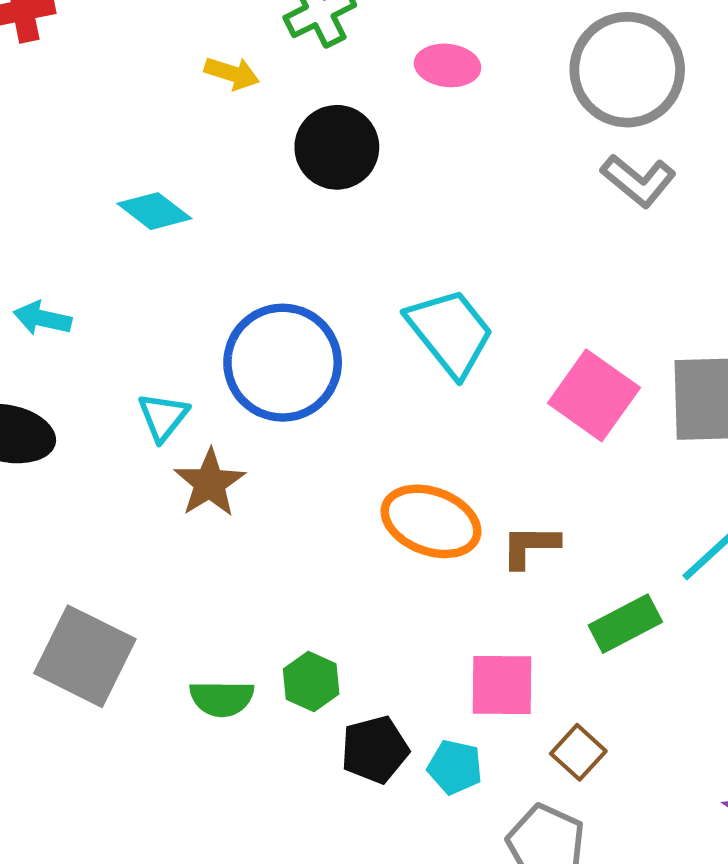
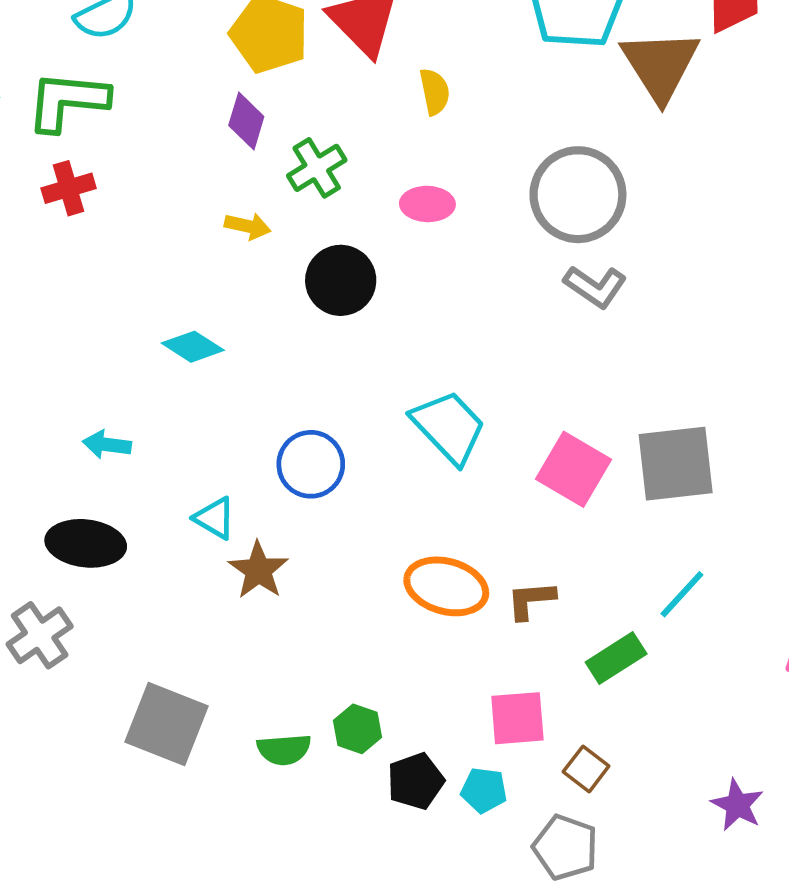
blue circle: (283, 363) -> (311, 464), size x0.7
cyan triangle: (163, 417) -> (215, 518), turned -33

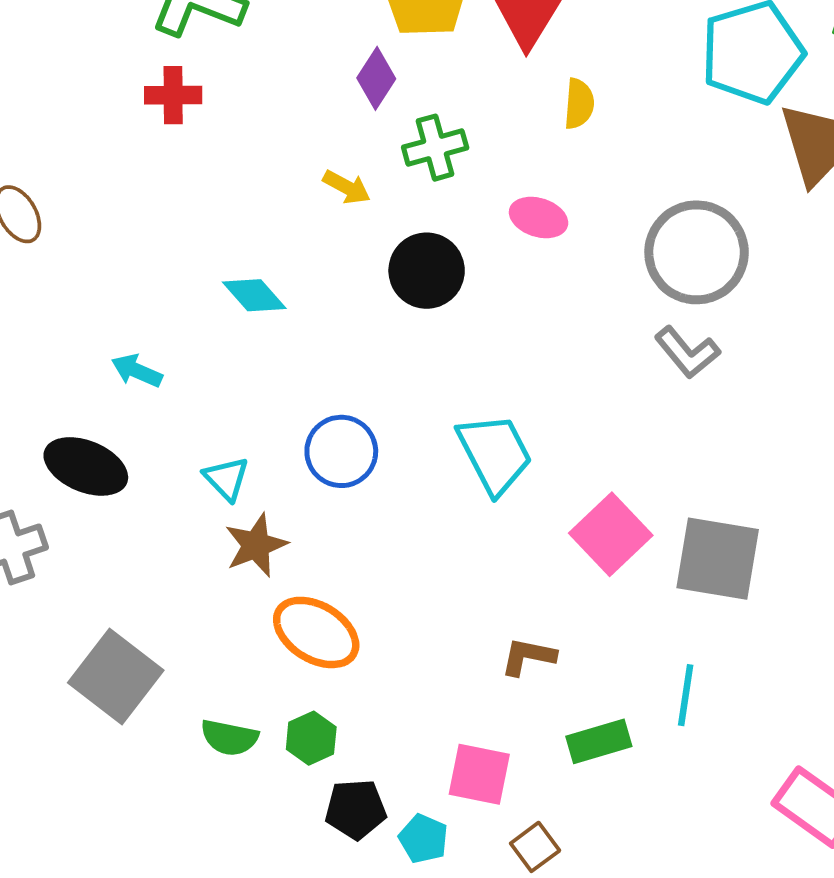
orange ellipse: (446, 586) -> (316, 632), moved
cyan line: (682, 594) -> (686, 695), turned -50

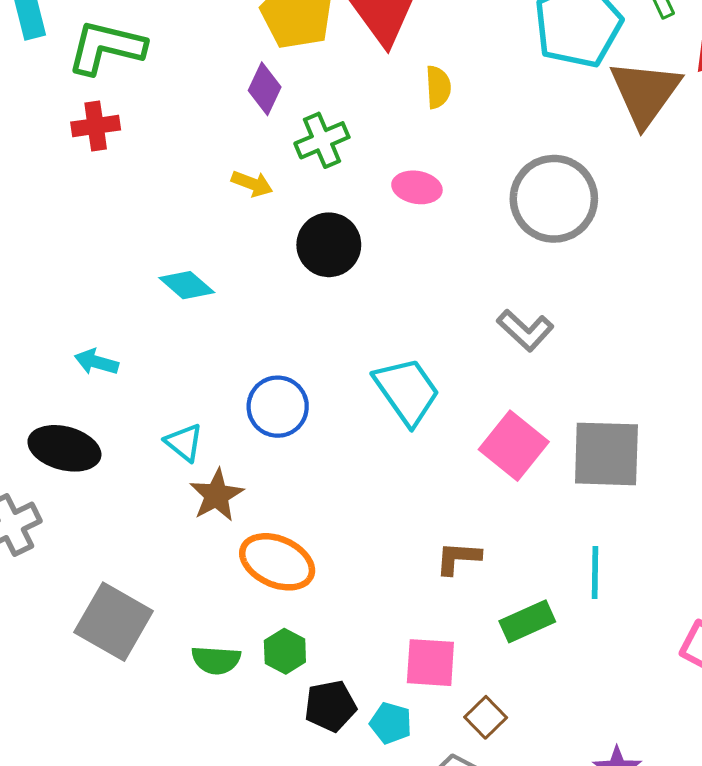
gray L-shape: (687, 352) -> (525, 330), moved

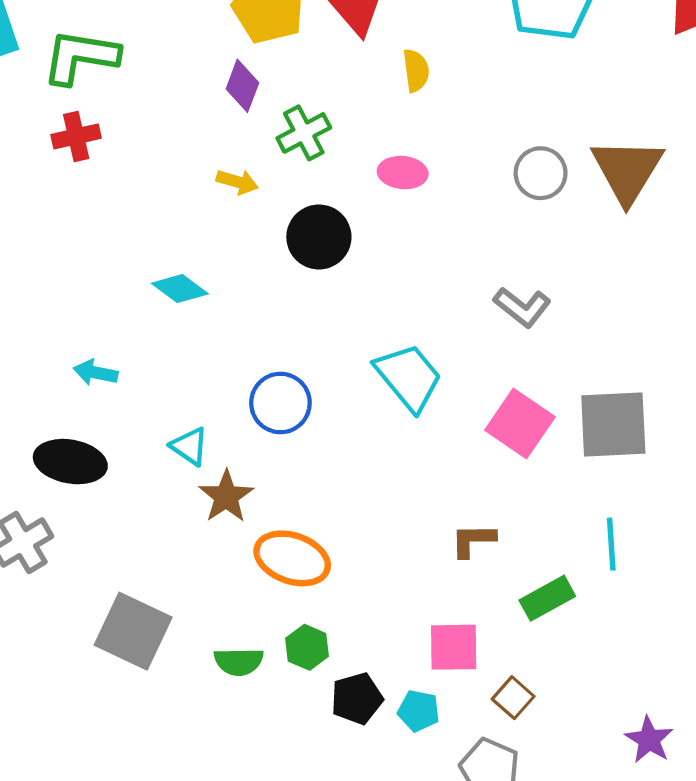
brown triangle: (645, 93) -> (627, 170), moved
gray circle: (554, 199) -> (541, 173), size x0.6

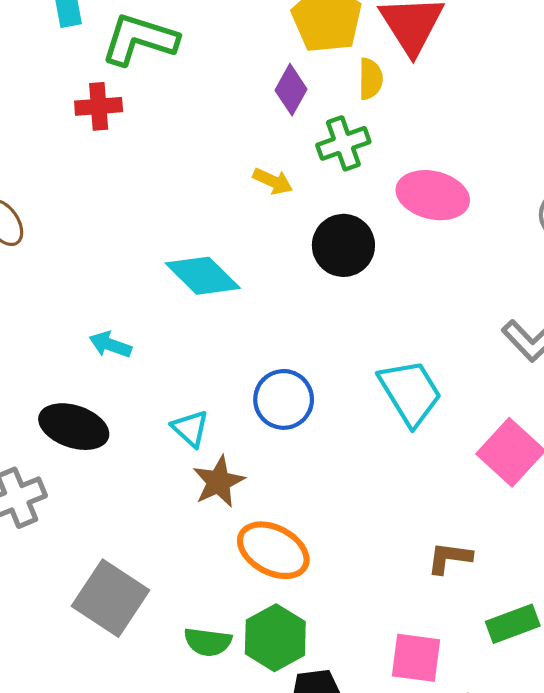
yellow semicircle: (416, 70) -> (370, 79), moved
red cross: (76, 136) -> (99, 106), moved
pink ellipse: (403, 173) -> (433, 195), size x1.5
cyan diamond: (180, 289) -> (203, 276), size x1.4
green hexagon: (307, 647) -> (275, 638), size x1.5

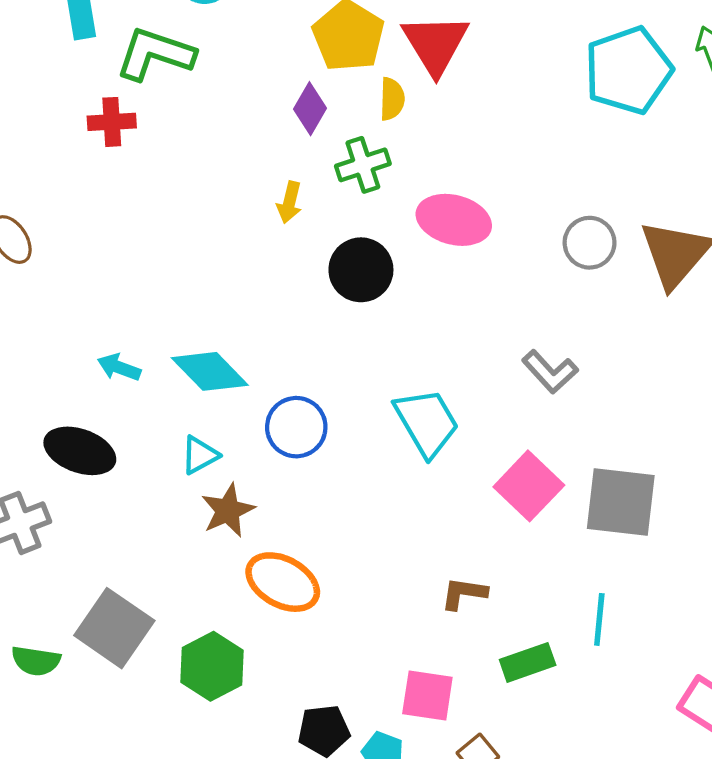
yellow arrow: (273, 181) -> (289, 202), turned 78
cyan diamond: (203, 276) -> (210, 371), moved
cyan triangle: (190, 428) -> (200, 455), turned 48
green hexagon: (275, 638) -> (212, 666), moved
green semicircle: (208, 642) -> (36, 661), moved

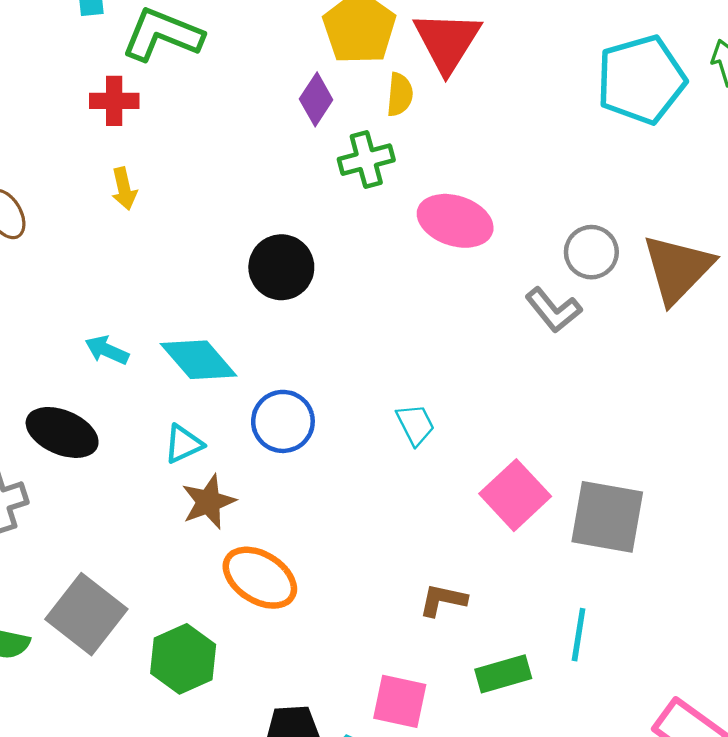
yellow arrow: (289, 202) -> (124, 189), moved, turned -30
black circle: (361, 270) -> (281, 267), moved
gray L-shape: (550, 372) -> (553, 310), moved
cyan trapezoid: (427, 422) -> (415, 425), size x0.6

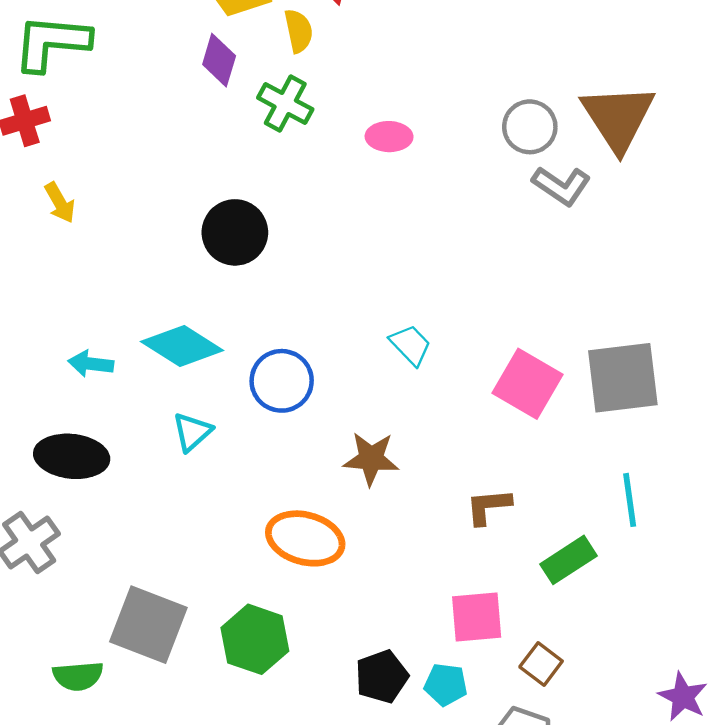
green cross: (366, 160) -> (285, 104), turned -30
pink ellipse: (455, 221) -> (389, 137), size x0.6
gray L-shape: (553, 310) -> (561, 186), moved
brown star: (209, 502) -> (371, 459), moved, turned -30

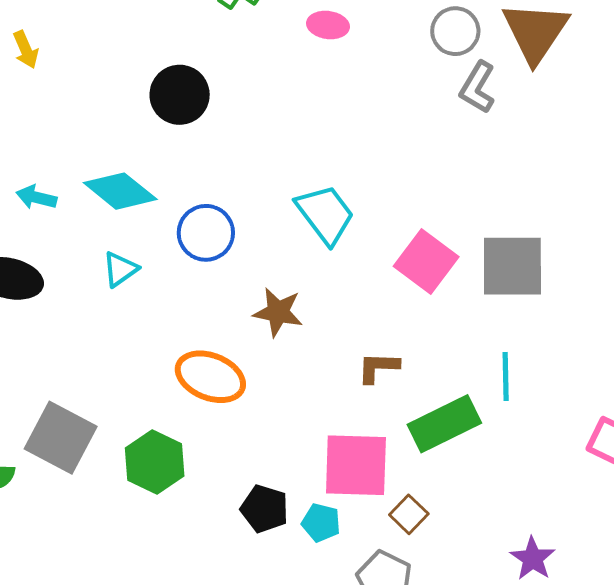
gray L-shape: (561, 186) -> (477, 87), turned 80
cyan trapezoid: (410, 345) -> (325, 214), size x1.6
green rectangle: (568, 560) -> (444, 424), size x1.4
pink square: (477, 617) -> (356, 465), size x1.4
black pentagon: (382, 677) -> (265, 509), turned 30

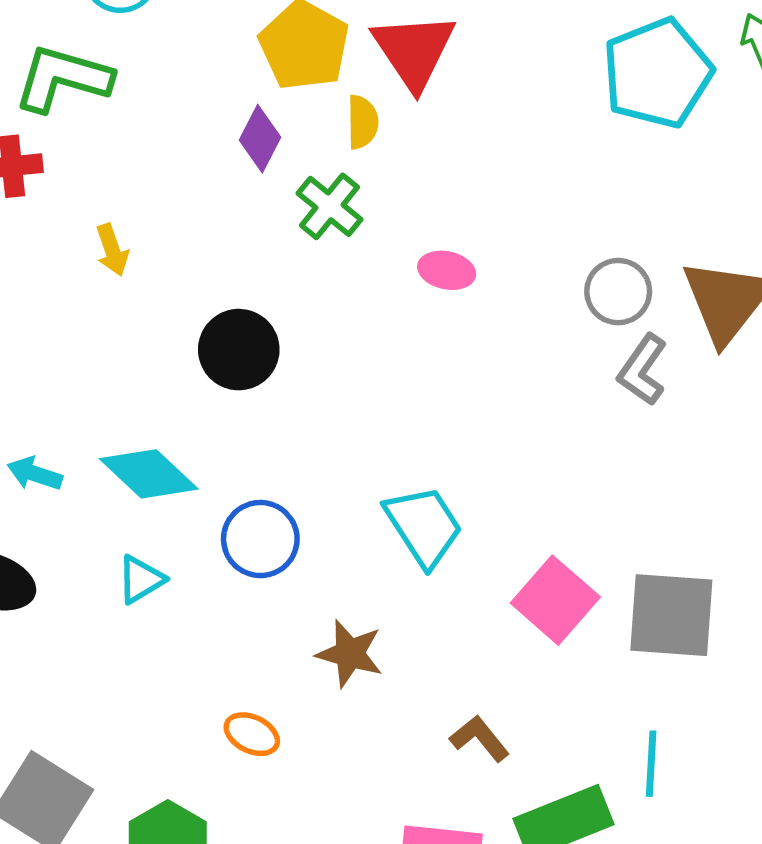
yellow arrow: (26, 50) -> (112, 250), moved
brown L-shape: (378, 367) -> (480, 738), turned 45
orange ellipse: (210, 377) -> (252, 734), size x0.6

